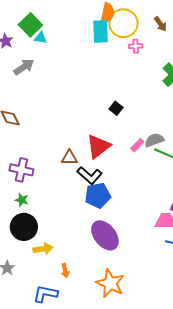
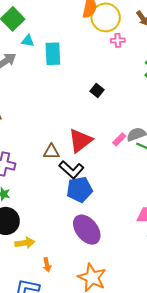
cyan rectangle: (101, 31) -> (53, 54), moved
cyan triangle: (41, 38) -> (28, 41), moved
black square: (116, 108) -> (97, 90), moved

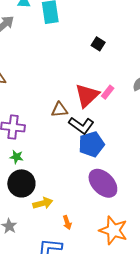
pink rectangle: (119, 139) -> (108, 92), moved

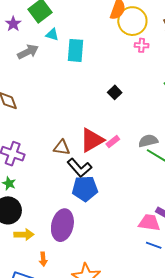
purple ellipse: (103, 183) -> (62, 225), moved, turned 44

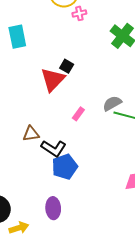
red triangle: (92, 140) -> (53, 80), moved
purple ellipse: (62, 225) -> (53, 208), size x0.7

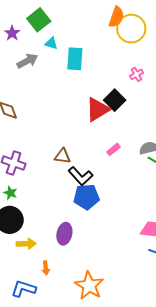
pink cross: (79, 13) -> (137, 74), moved, turned -32
black square: (67, 66) -> (115, 100), size x1.5

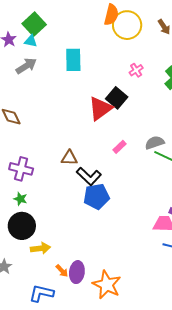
cyan triangle: (51, 43) -> (31, 41), moved
purple ellipse: (64, 234) -> (77, 272), moved
orange arrow: (46, 268) -> (62, 271), turned -32

